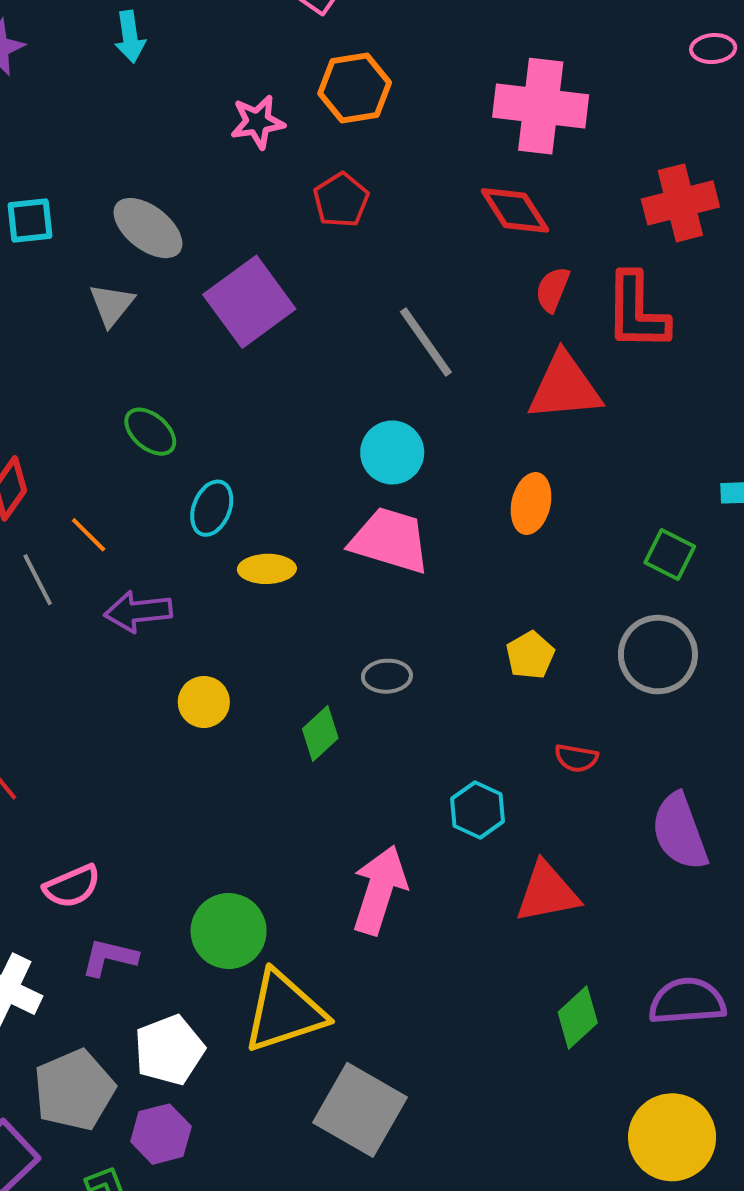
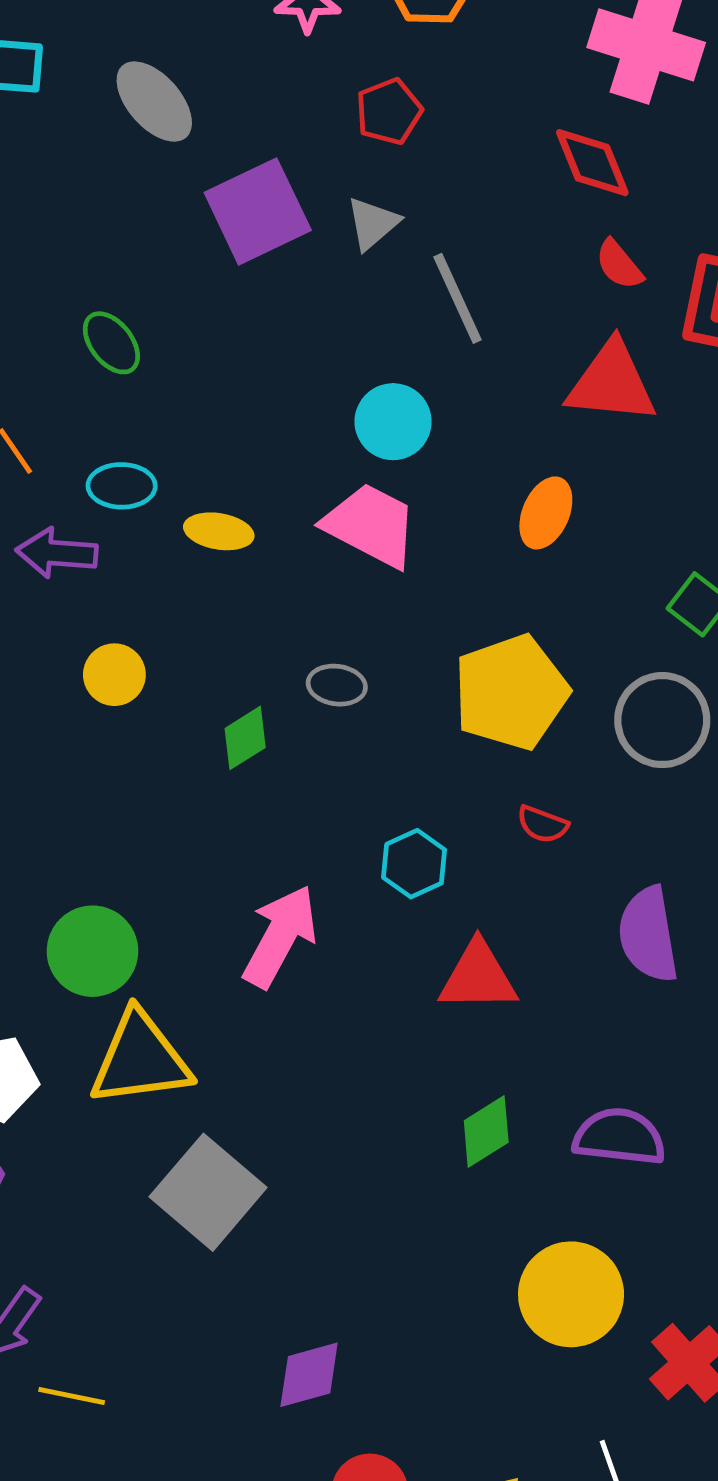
red semicircle: (552, 289) -> (619, 265), turned -72
gray triangle: (112, 305) -> (373, 223), moved
cyan ellipse: (212, 508) -> (122, 486), moved, turned 58
yellow pentagon: (530, 655) -> (511, 692), size x2.0

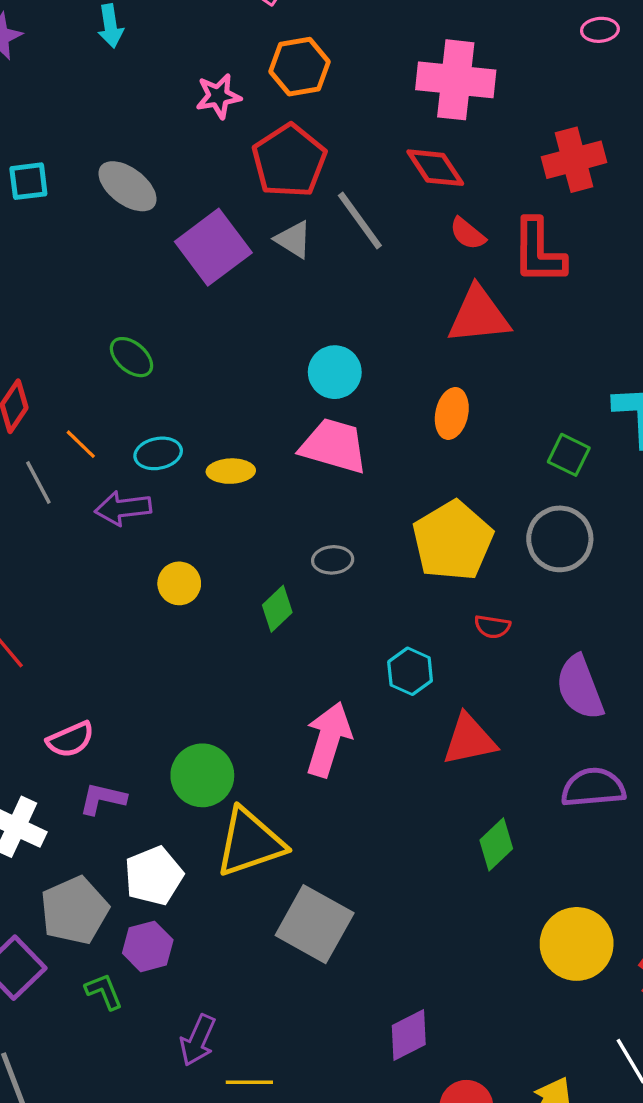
red pentagon: (389, 112) -> (289, 161), size x1.6
gray triangle: (373, 223) -> (293, 239), turned -36
gray line: (458, 298) -> (360, 220), moved
purple semicircle: (619, 1137) -> (593, 788), moved

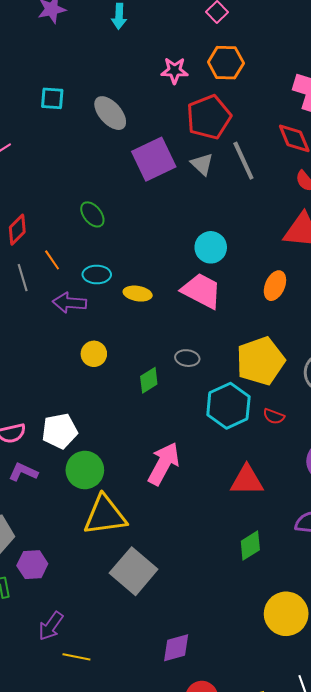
cyan hexagon: (410, 671) -> (228, 406), moved, size x1.6
white pentagon: (154, 876) -> (60, 431), moved

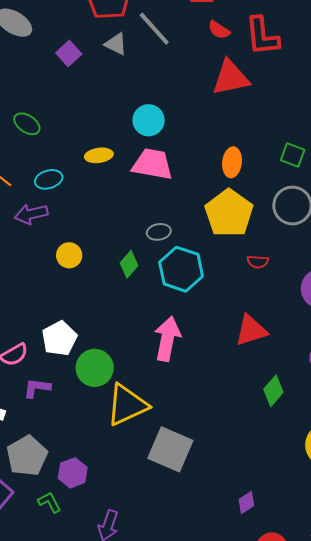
purple square: (154, 159) -> (69, 53), size x0.6
orange ellipse: (275, 286) -> (232, 162), moved
yellow ellipse: (138, 294) -> (99, 155), moved
cyan hexagon: (228, 406) -> (181, 269), moved
purple diamond: (176, 648) -> (246, 503), moved, size x0.7

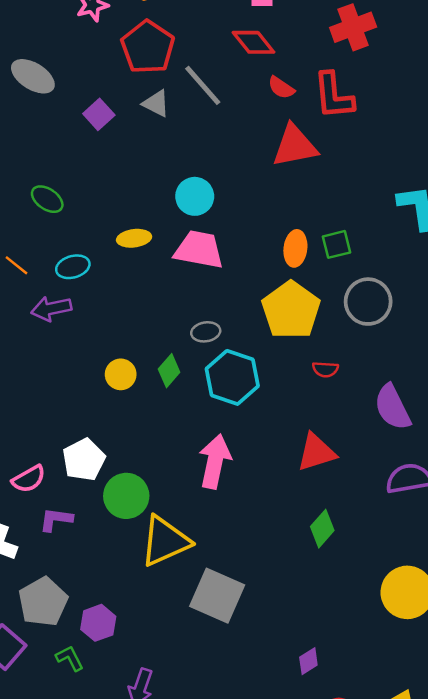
green square: (293, 155) -> (336, 244), moved, turned -35
yellow circle: (69, 255) -> (121, 374), moved
green diamond: (273, 391) -> (322, 529), moved

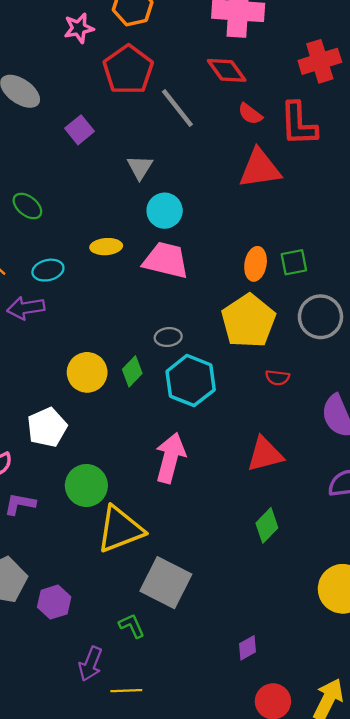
gray triangle: (156, 103) -> (140, 167), moved, turned 32
yellow circle: (121, 374) -> (87, 372), size x1.4
white pentagon: (84, 460) -> (47, 427), moved
green L-shape: (70, 658) -> (132, 626), moved

